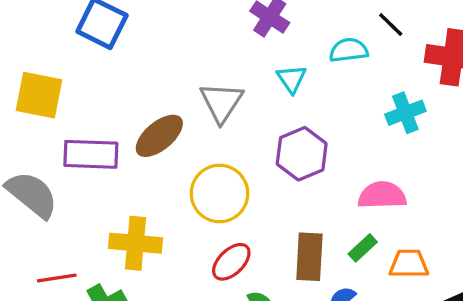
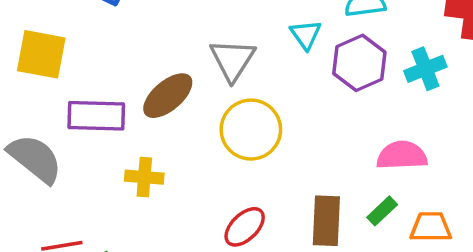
purple hexagon: (302, 154) -> (359, 63), moved
yellow circle: (219, 194) -> (251, 130), moved
yellow cross: (135, 243) -> (144, 177), moved, size x0.7

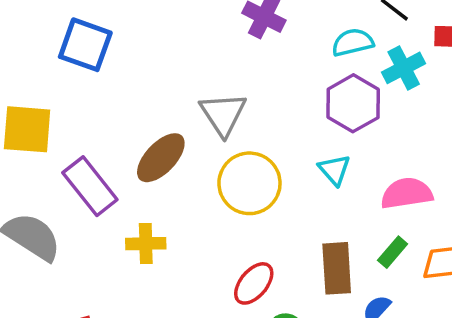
cyan triangle: (306, 34) -> (334, 170), moved
cyan cross: (425, 69) -> (404, 68), moved
purple rectangle: (96, 116) -> (90, 186), turned 56

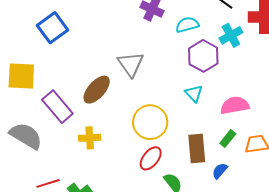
cyan semicircle: (353, 42) -> (187, 25), moved
blue square: (85, 45) -> (53, 28), turned 36
yellow circle: (249, 183) -> (150, 122), moved

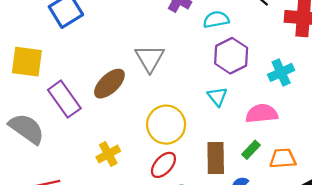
cyan cross: (231, 35) -> (281, 72), moved
yellow cross: (90, 138) -> (108, 154), moved, turned -30

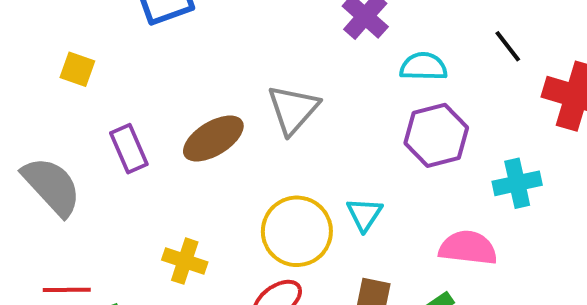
yellow square: (27, 62) -> (77, 69), size x0.6
cyan triangle: (217, 97) -> (364, 214), moved
purple rectangle: (64, 99) -> (129, 149), size x0.7
yellow cross: (108, 154) -> (185, 261), turned 35

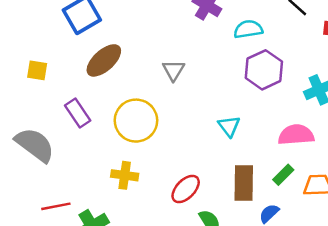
gray triangle: (293, 109) -> (173, 70), size x0.7
brown ellipse: (213, 139) -> (104, 60), moved
yellow circle: (297, 231) -> (136, 121), moved

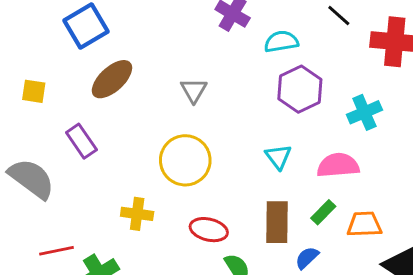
yellow circle: (136, 121) -> (185, 160), moved
cyan triangle: (229, 126) -> (278, 157), moved
red ellipse: (186, 189) -> (209, 230), turned 60

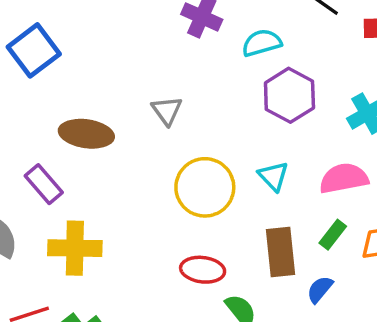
brown ellipse: (112, 79) -> (86, 134), moved, turned 57
yellow circle: (185, 160) -> (205, 187), moved
yellow cross: (137, 214) -> (75, 248), moved, size x1.4

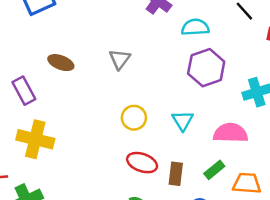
brown ellipse: (86, 134) -> (61, 63), size x0.7
yellow circle: (205, 187) -> (134, 118), size x0.6
brown rectangle: (280, 252) -> (176, 174), size x0.7
red ellipse: (203, 270) -> (142, 163), moved

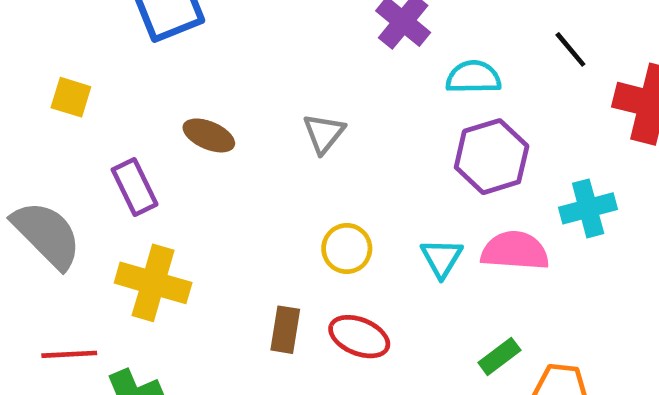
pink semicircle: (231, 133) -> (515, 251), moved
brown rectangle: (176, 174) -> (285, 330), moved

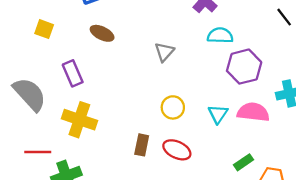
cyan semicircle: (473, 77) -> (220, 35), moved
brown ellipse: (209, 135) -> (102, 33), moved

